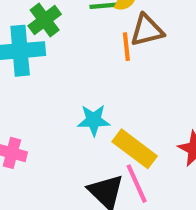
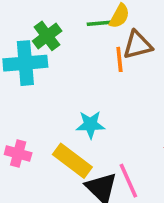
yellow rectangle: (135, 149) -> (72, 161), moved

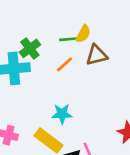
orange line: (119, 59) -> (65, 64), moved, turned 54

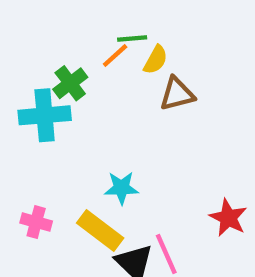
green line: (69, 39) -> (132, 38), moved
orange line: (65, 64) -> (115, 56), moved

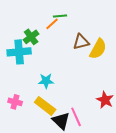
yellow semicircle: (156, 60) -> (98, 49), moved, size x1.5
cyan star: (121, 188) -> (46, 81), moved

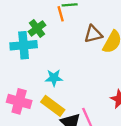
orange line: (52, 24) -> (61, 14), turned -64
pink cross: (15, 102) -> (19, 101), size x1.5

